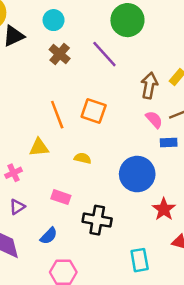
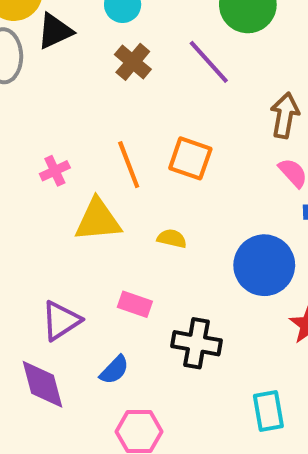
yellow triangle: (39, 147) -> (98, 220), size x1.4
pink cross: (14, 173) -> (55, 171), moved
purple triangle: (17, 207) -> (61, 321), size x1.5

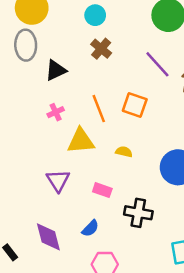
black triangle: (55, 31) -> (56, 70), moved
purple line: (209, 62) -> (157, 64), moved
purple triangle: (61, 321) -> (58, 180), moved, turned -30

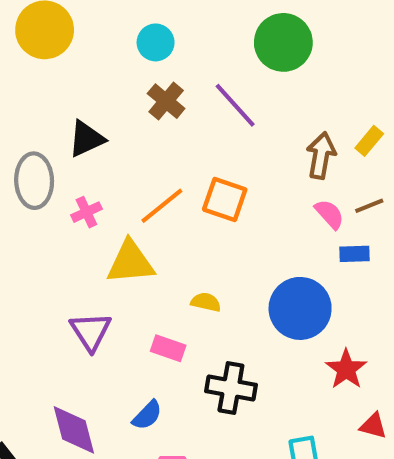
gray ellipse: (26, 45) -> (34, 181), moved
purple line: (157, 64) -> (235, 105), moved
orange line: (99, 109) -> (162, 206), turned 72
yellow semicircle: (124, 152) -> (206, 302), moved

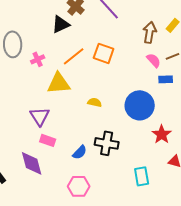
black triangle: (86, 139) -> (61, 24), moved
pink rectangle: (168, 348) -> (48, 140), moved
blue semicircle: (147, 415) -> (80, 152), moved

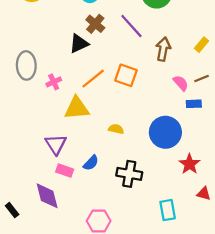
brown arrow: (150, 32) -> (163, 49), moved
blue semicircle: (80, 152) -> (91, 163), moved

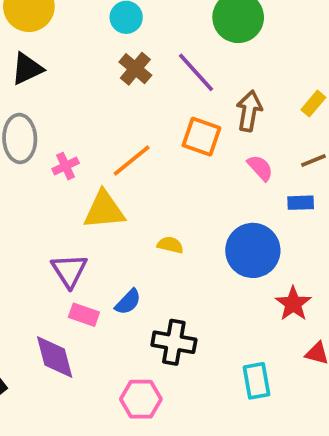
black triangle: (79, 44) -> (27, 69), moved
orange square: (126, 75) -> (201, 137), moved
pink semicircle: (181, 83) -> (260, 168), moved
black cross: (129, 174) -> (174, 342), moved

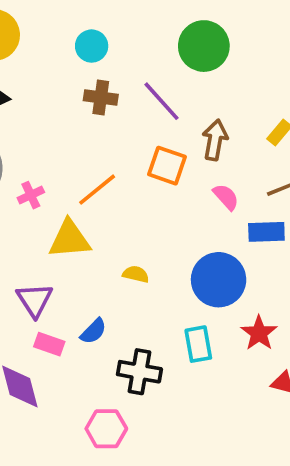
brown cross: (135, 69) -> (101, 98), turned -32
blue rectangle: (301, 203) -> (266, 232), size x1.4
cyan rectangle: (257, 381) -> (198, 344), moved

